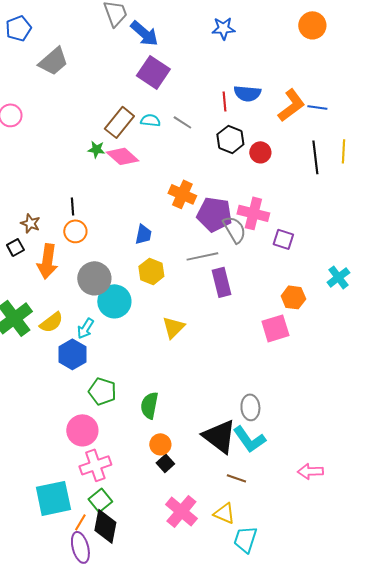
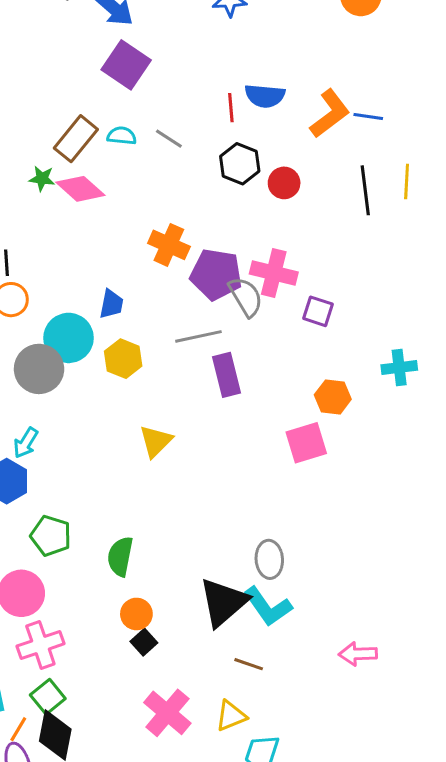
cyan cross: (338, 277) -> (399, 367), turned 30
cyan circle: (114, 301) -> (69, 338), moved
black triangle: (219, 436) -> (224, 602), turned 42
yellow triangle: (224, 513) -> (231, 716), turned -45

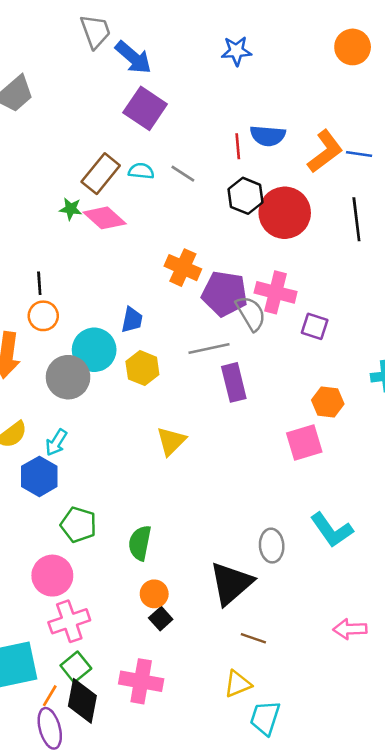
red circle: (284, 183) -> (285, 213), size x1.8
cyan L-shape: (268, 607) -> (332, 530), moved
pink cross: (167, 713) -> (141, 681), moved, turned -30

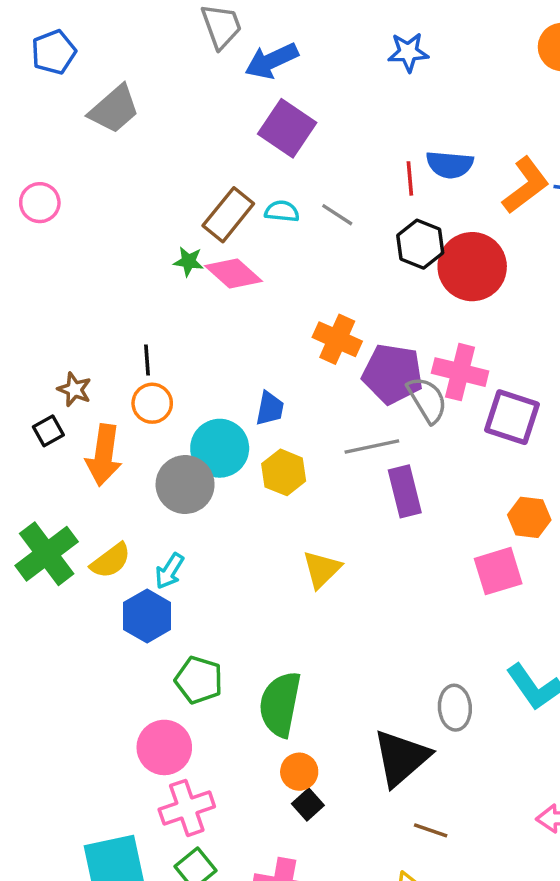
blue arrow: (133, 57) -> (272, 61), turned 114
purple square: (315, 326) -> (512, 417), size x1.5
green semicircle: (140, 543) -> (280, 704), size x1.4

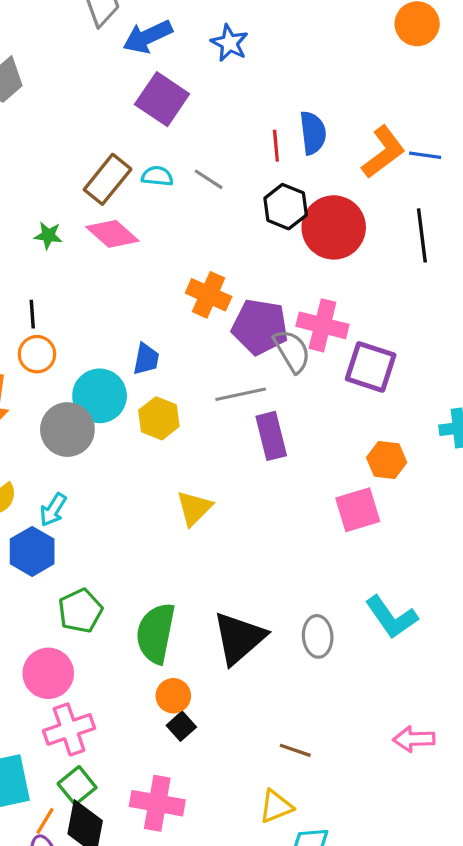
blue star: (408, 52) -> (229, 43), moved, turned 30
blue semicircle: (450, 165) -> (313, 133), turned -102
green star: (189, 261) -> (48, 235), moved
green pentagon: (199, 680) -> (80, 611), turned 30
black triangle: (401, 758) -> (239, 638), moved

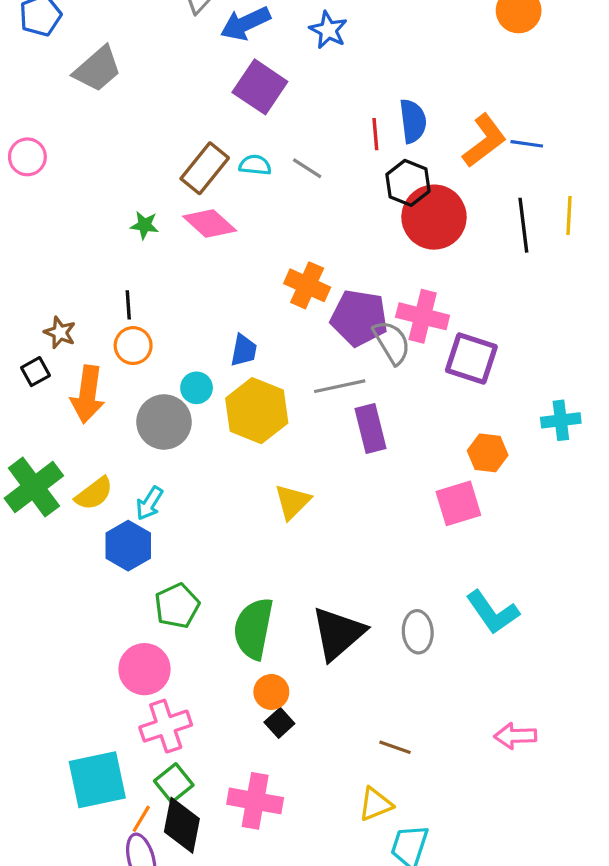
black hexagon: (286, 207) -> (408, 183), moved
cyan circle: (100, 396) -> (197, 388), size x0.6
yellow hexagon: (159, 418) -> (257, 411), size x1.5

